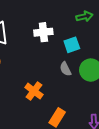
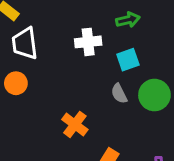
green arrow: (84, 16) -> (128, 20), moved

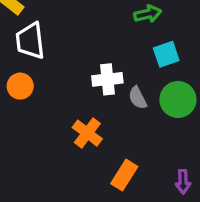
white cross: (88, 42) -> (107, 79), moved
cyan square: (128, 60) -> (166, 54), moved

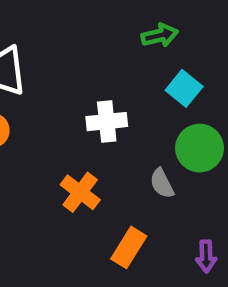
cyan square: (166, 54) -> (184, 88), turned -32
gray semicircle: (138, 98) -> (162, 183), moved

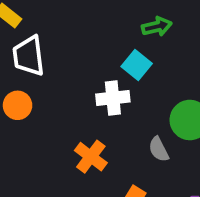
cyan square: (184, 88) -> (137, 65), moved

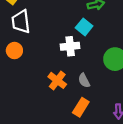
gray semicircle: (159, 149) -> (84, 80), moved

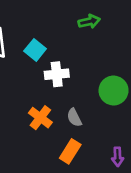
cyan square: (84, 27) -> (35, 50), moved

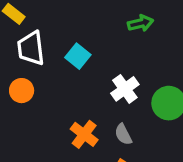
white cross: (57, 74) -> (125, 89), moved, turned -30

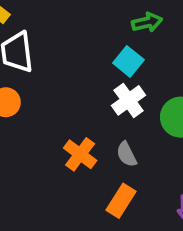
cyan square: (78, 56) -> (128, 61), moved

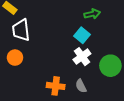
orange cross: (80, 154) -> (56, 86), turned -30

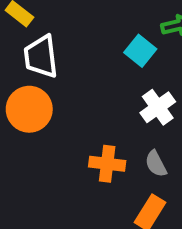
cyan square: (82, 35) -> (140, 51), moved
orange circle: (15, 58) -> (29, 109), size x1.5

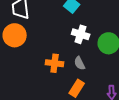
white cross: (158, 107) -> (81, 34), turned -36

